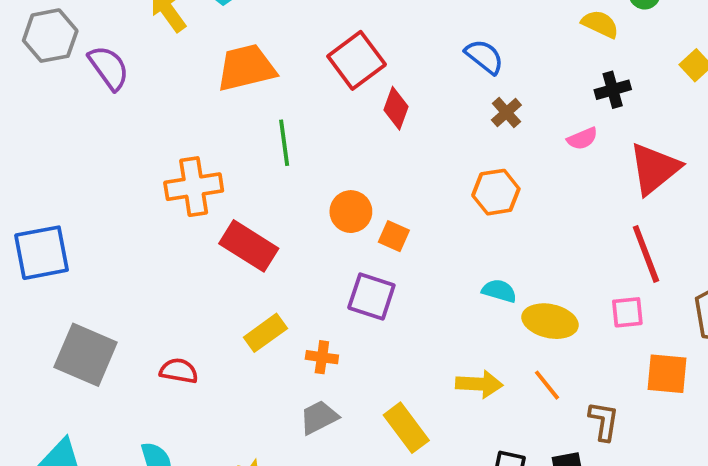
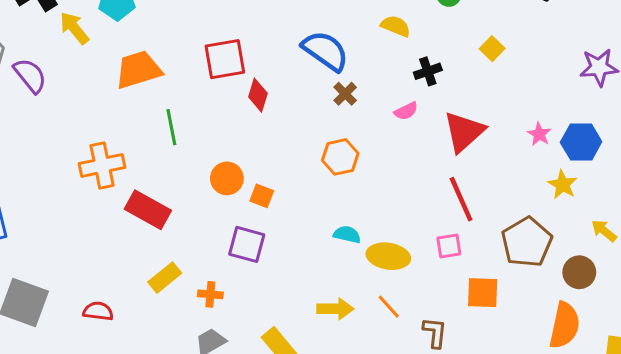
yellow semicircle: (600, 24) -> (396, 26), moved
blue semicircle: (484, 57) -> (325, 51), size x1.5
red square: (357, 60) -> (225, 59), turned 30

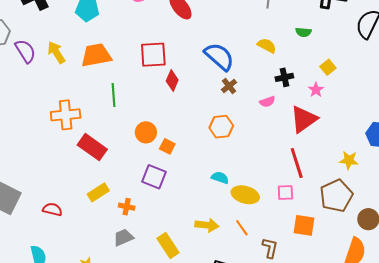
yellow arrow: (74, 28) -> (56, 52), moved
pink star: (539, 134) -> (316, 90), moved
yellow star: (563, 185) -> (349, 160), moved, turned -30

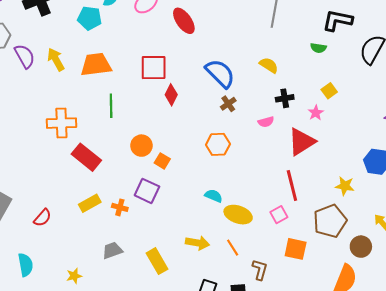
green semicircle: (303, 32) -> (318, 48), moved
pink square: (285, 193) -> (279, 215), turned -30
orange cross: (127, 207) -> (120, 207), moved
red semicircle: (52, 209) -> (43, 218), turned 114

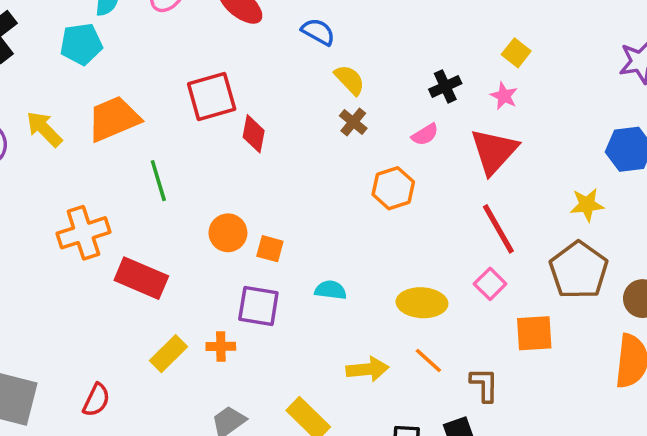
yellow semicircle: (269, 65) -> (350, 80), moved, turned 30
blue semicircle: (220, 73) -> (318, 32), moved, size x0.6
orange hexagon: (218, 144) -> (393, 188), moved
cyan semicircle: (214, 196) -> (331, 290), moved

